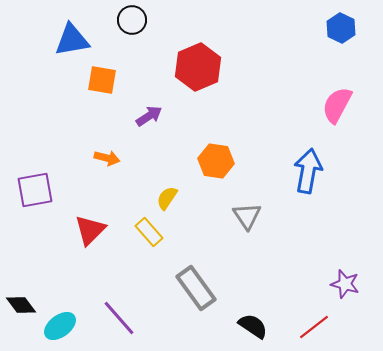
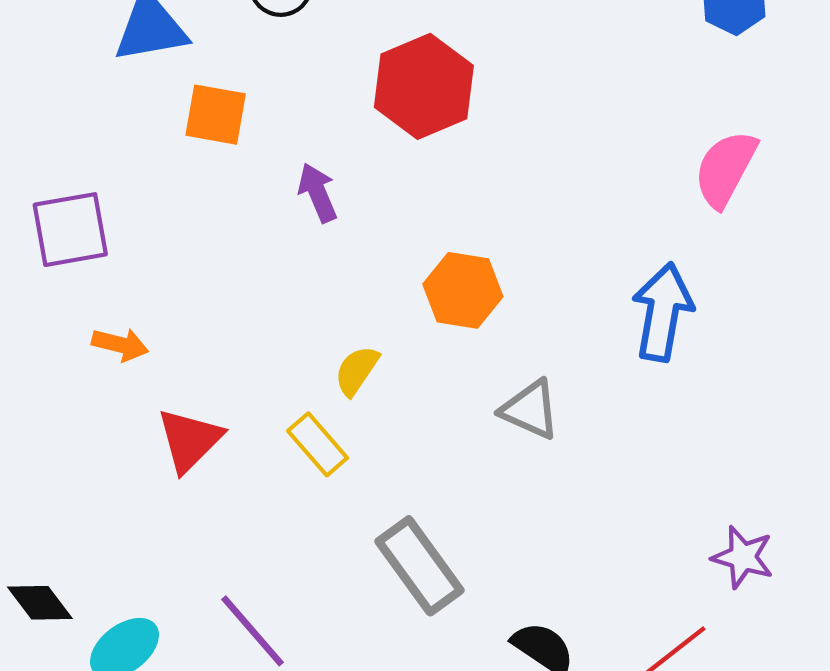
purple arrow: (149, 116) -> (318, 193), turned -80
orange arrow: (107, 158) -> (120, 345), moved
purple square: (35, 190) -> (70, 230), moved
gray triangle: (247, 216) -> (530, 410), turned -32

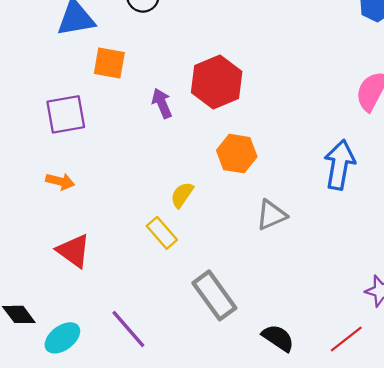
red hexagon: (424, 86) -> (217, 82), moved
purple square: (70, 230) -> (66, 114), moved
gray triangle: (530, 410) -> (271, 215), turned -48
red triangle: (190, 440) -> (74, 251), moved, turned -39

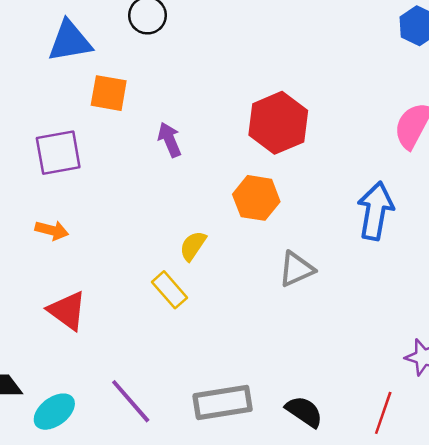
red hexagon: (217, 82) -> (278, 123), moved
gray rectangle: (214, 295) -> (223, 403), moved, turned -63
red line: (346, 339) -> (383, 413), turned -33

